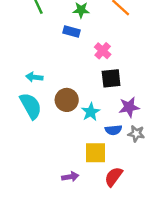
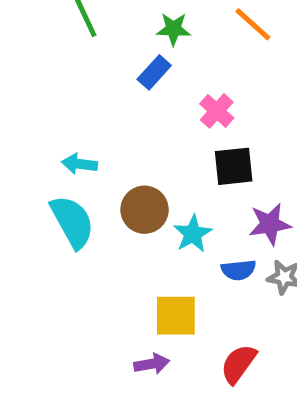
blue rectangle: (71, 32) -> (154, 72), turned -63
yellow square: (95, 153) -> (176, 316), moved

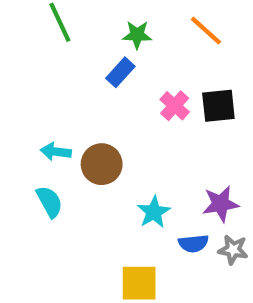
black square: (234, 166) -> (218, 106), moved
brown circle: (145, 210) -> (102, 164), moved
cyan semicircle: (72, 222) -> (49, 202), size x0.7

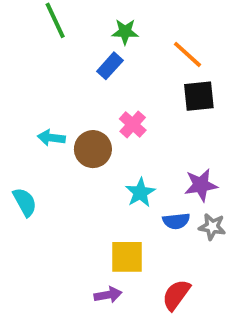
orange line: (206, 31) -> (188, 54), moved
pink cross: (175, 106) -> (133, 124), moved
cyan semicircle: (49, 202) -> (25, 202), moved

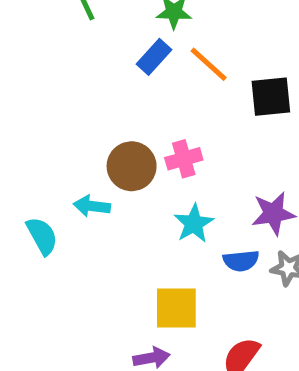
orange line: (188, 54) -> (209, 64), moved
pink cross: (133, 124) -> (184, 159), moved, turned 32
cyan arrow: (51, 138) -> (92, 206), moved

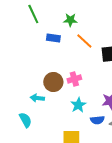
blue rectangle: (154, 57) -> (53, 38), moved, turned 56
cyan semicircle: (42, 236) -> (25, 120), moved

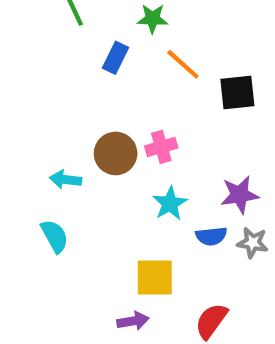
blue rectangle: (53, 38) -> (116, 58), turned -72
cyan arrow: (37, 98) -> (66, 180), moved

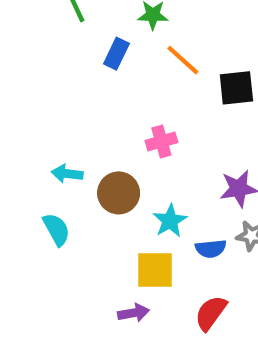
brown circle: (116, 153) -> (119, 193), moved
cyan star: (170, 203) -> (170, 221), moved
blue semicircle: (211, 236) -> (211, 249), moved

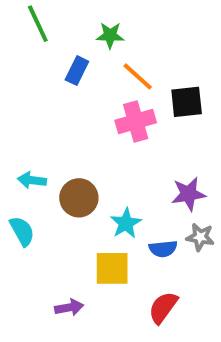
pink cross: (161, 141) -> (136, 121), moved, size x1.4
purple arrow: (134, 313) -> (69, 307), moved

